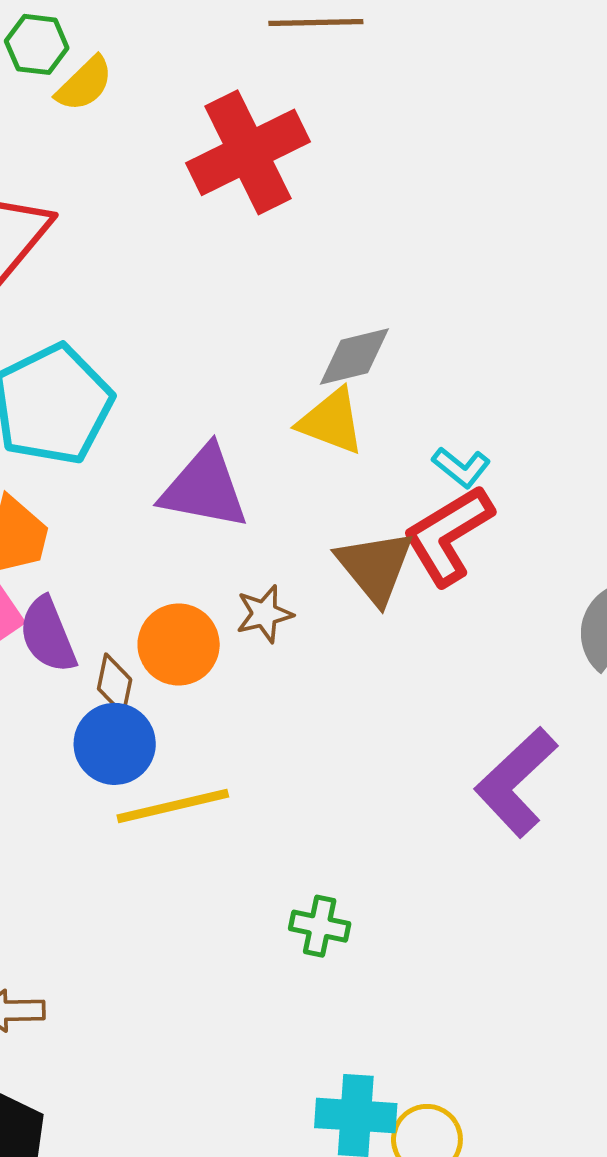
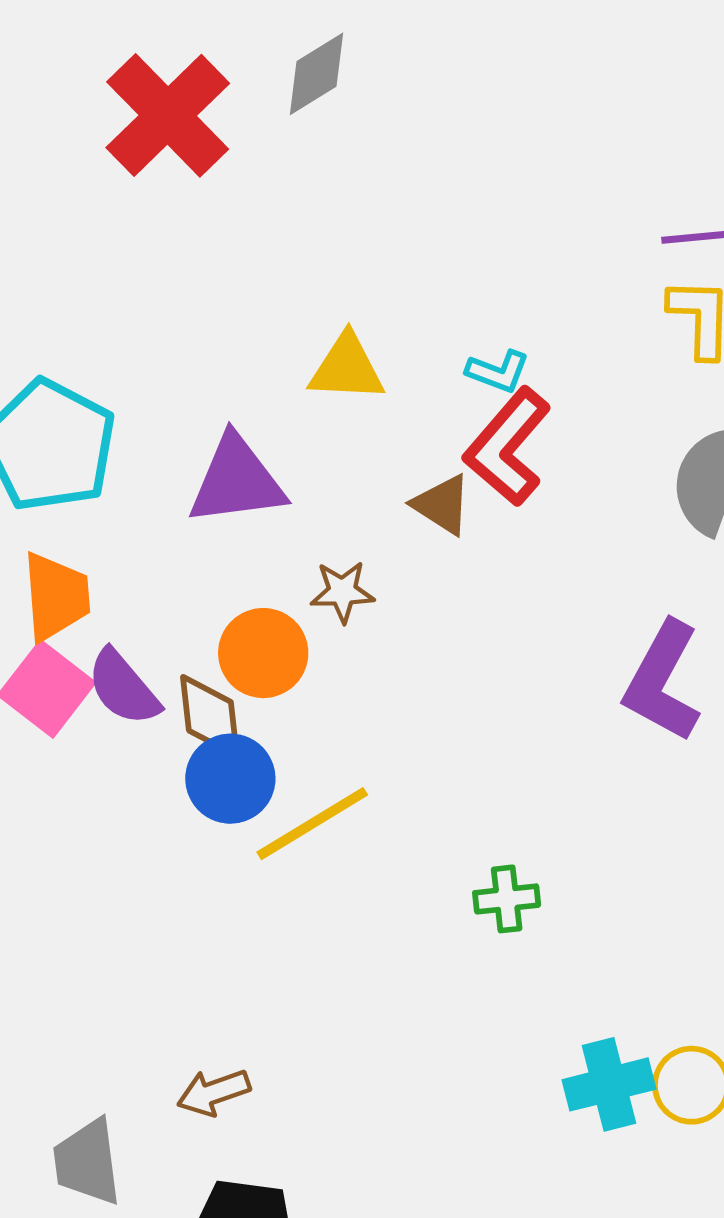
gray diamond: (354, 357) -> (317, 74), moved
brown triangle: (375, 567) -> (442, 505), size x0.7
brown star: (264, 614) -> (342, 592), turned 30
brown diamond: (115, 684) -> (210, 716), size x1.4

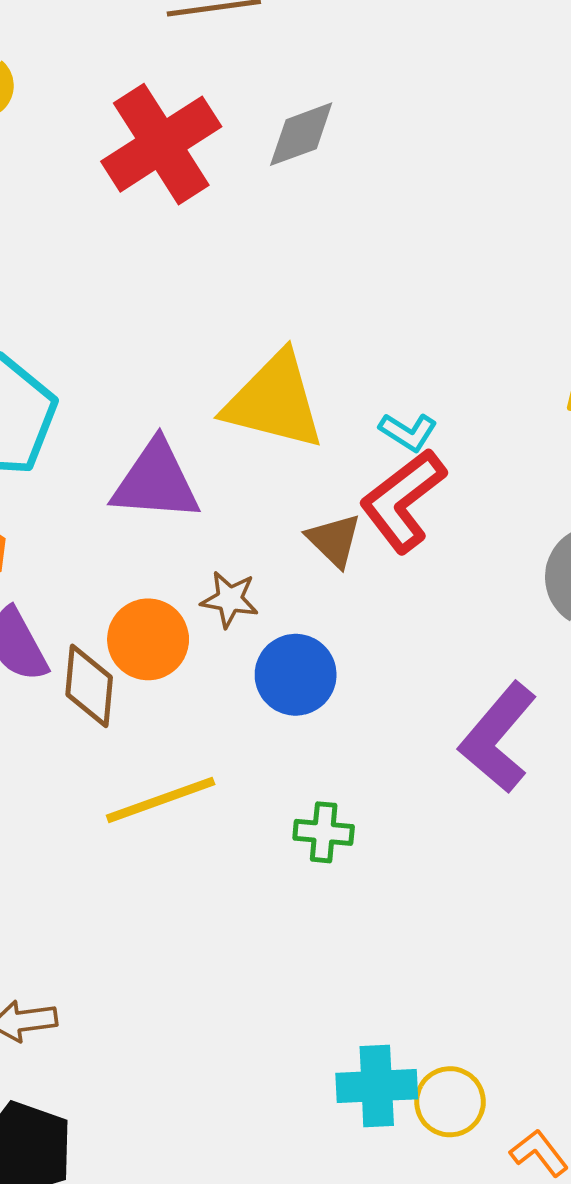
yellow triangle: (347, 368) -> (274, 401), size x1.5
blue circle: (230, 779) -> (296, 675), moved
green cross: (507, 899) -> (324, 832), moved

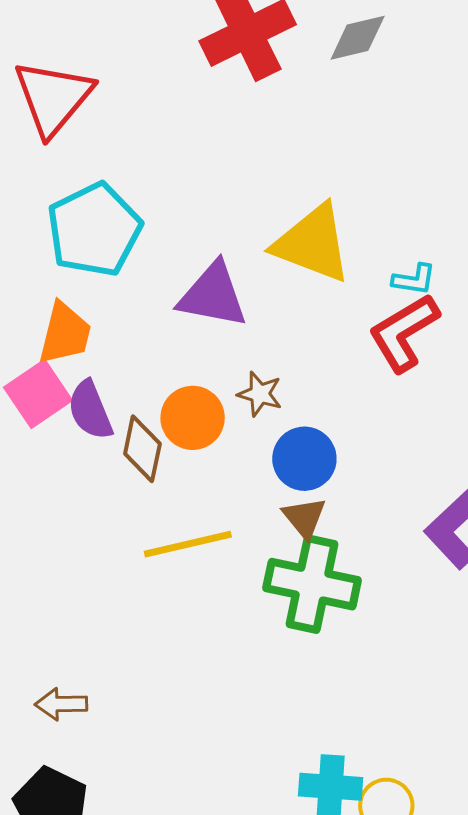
cyan L-shape: (408, 432) -> (414, 280), turned -30
brown triangle: (334, 540) -> (304, 518), moved
green cross: (324, 832) -> (312, 584), size x2.0

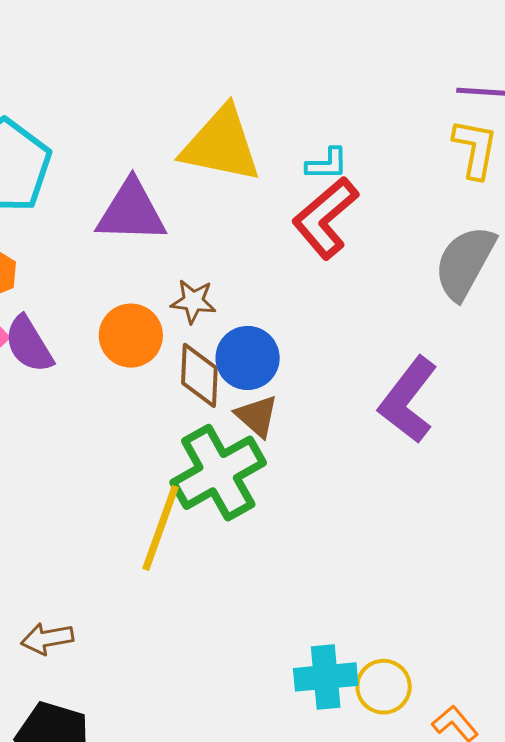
brown diamond: (142, 449) -> (199, 375), moved
yellow line: (188, 544) -> (160, 528), moved, turned -48
green cross: (312, 584) -> (218, 473), moved, turned -32

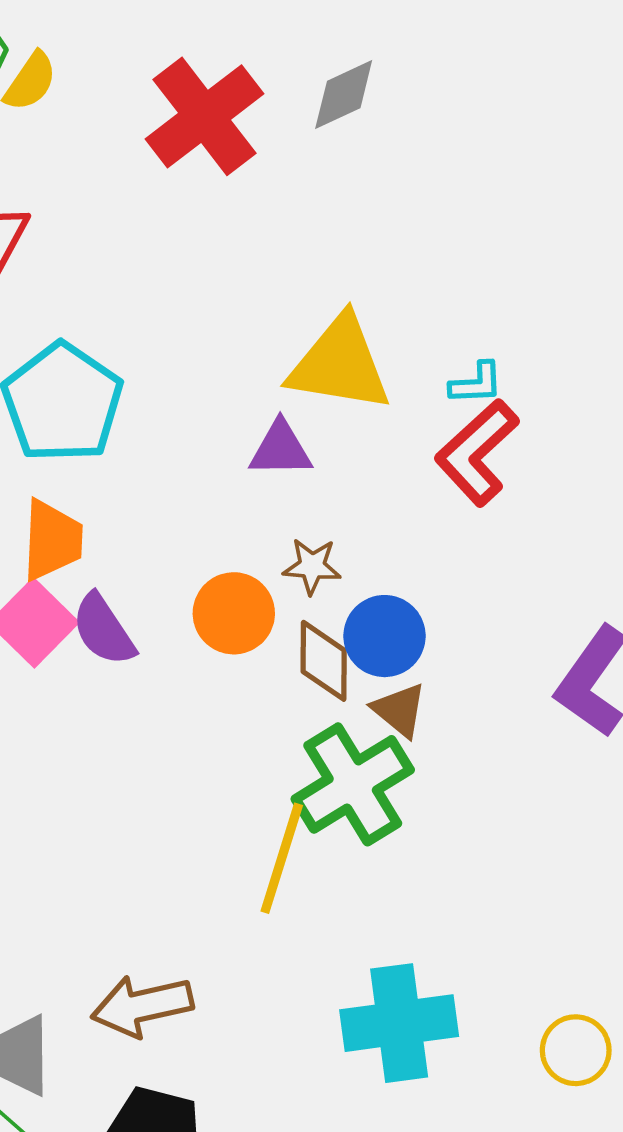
purple triangle: (131, 212) -> (281, 449), moved, size x0.7
brown arrow: (47, 639) -> (142, 1006), size x1.5
cyan cross: (326, 677) -> (399, 1023), moved, size x1.4

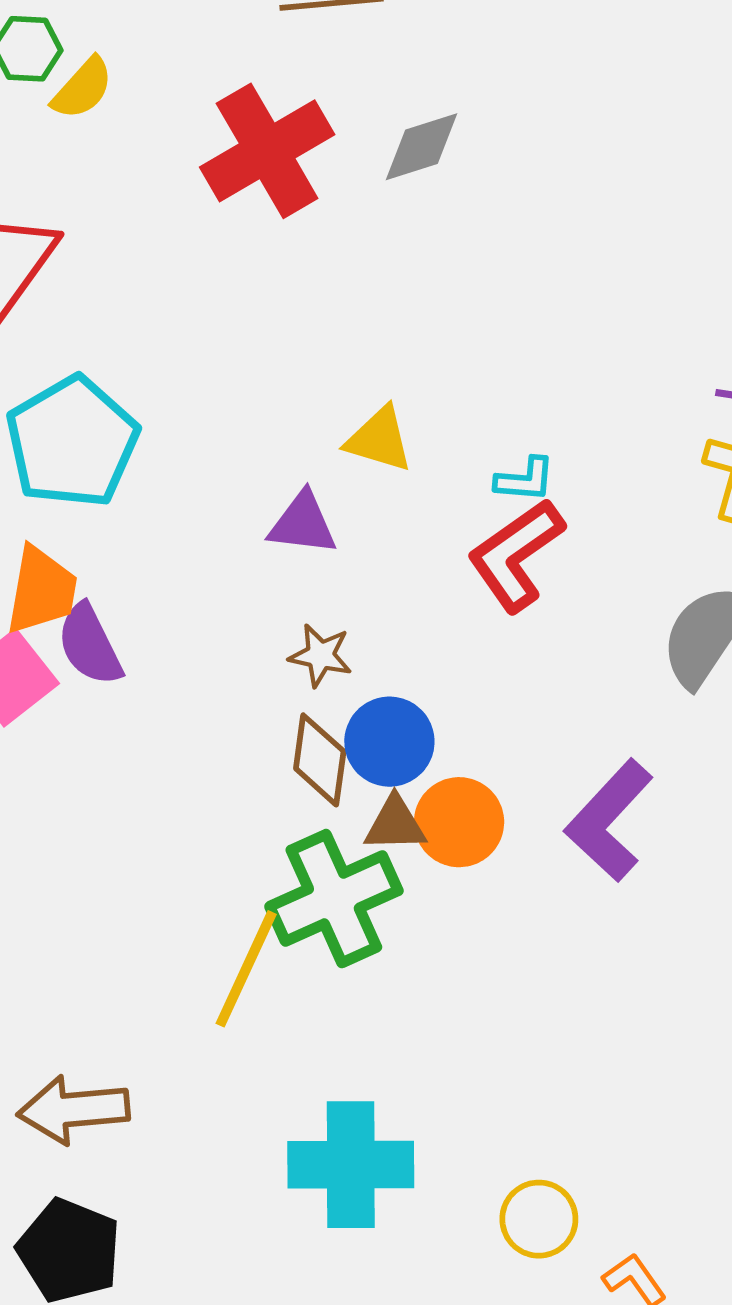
yellow triangle: (340, 364) -> (379, 439), size x0.6
orange circle: (234, 613) -> (459, 822), moved
purple semicircle: (103, 630) -> (90, 645), moved
brown triangle: (399, 710) -> (395, 824), turned -48

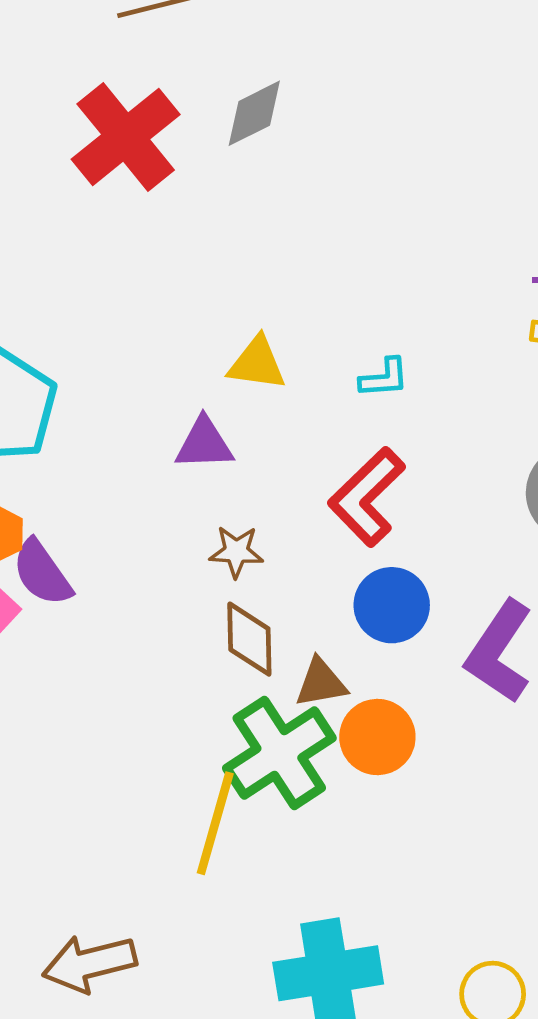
red L-shape: (516, 555) -> (367, 497), moved
blue circle: (389, 742) -> (392, 605), moved
orange circle: (459, 822) -> (377, 737), moved

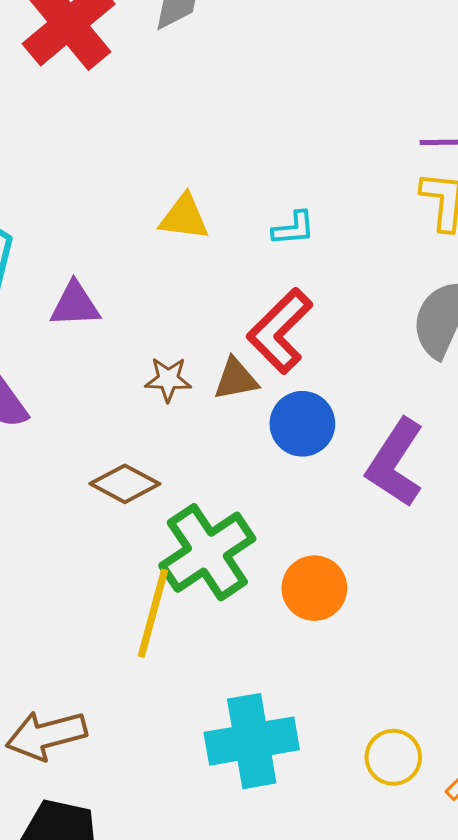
purple triangle: (204, 444) -> (75, 304), moved
brown diamond: (249, 639) -> (125, 484), moved, turned -60
brown triangle: (321, 683) -> (236, 379), moved
orange circle: (377, 737) -> (314, 588), moved

